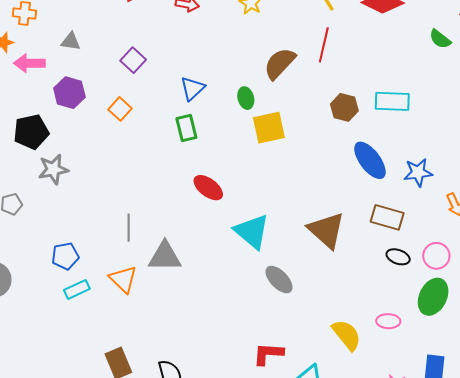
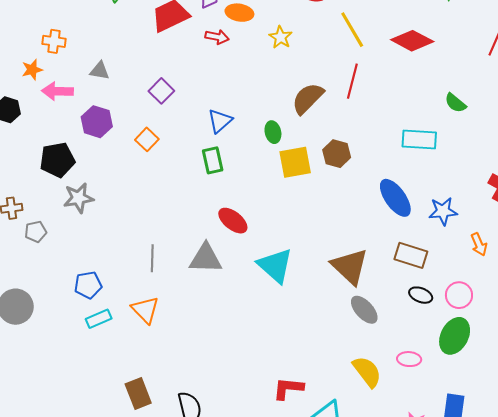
green semicircle: (440, 39) -> (455, 103), moved
brown hexagon: (344, 107) -> (337, 154), moved
gray triangle: (165, 256) -> (206, 258), moved
gray ellipse: (279, 280) -> (364, 310), moved

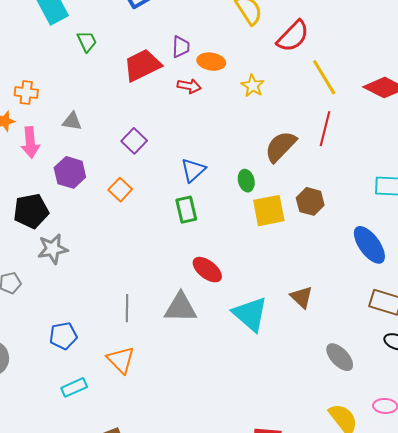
pink arrow: (57, 91) -> (30, 142), turned -96
brown triangle: (350, 266) -> (302, 297), moved, size x0.6
cyan rectangle: (99, 319) -> (74, 387), moved

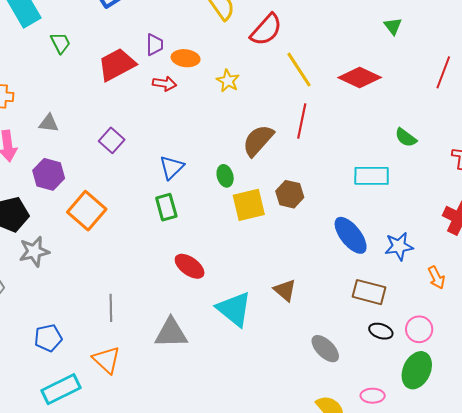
orange square: (120, 190) -> (87, 211), moved, size x1.6
gray triangle: (180, 308) -> (171, 333), moved
cyan rectangle: (74, 387) -> (61, 389), size x1.5

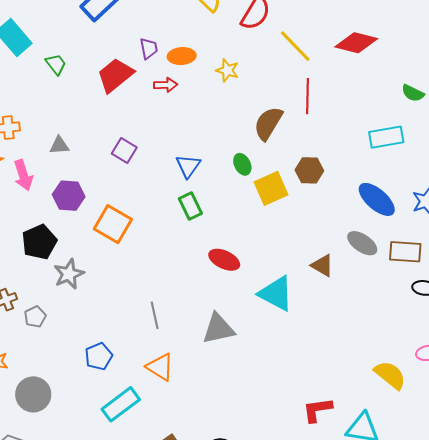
gray ellipse: (325, 349) -> (362, 243), moved

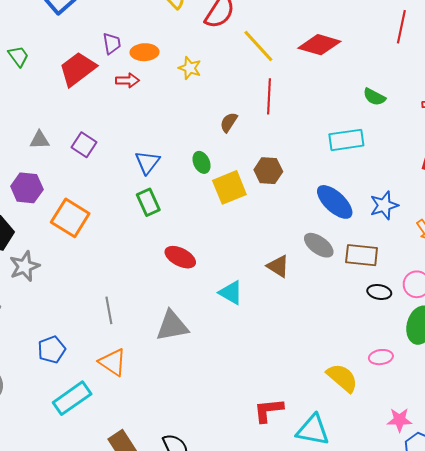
brown semicircle: (268, 123) -> (229, 122), size x0.6
gray triangle: (59, 145) -> (40, 140), moved
cyan triangle: (276, 293) -> (231, 293), size x0.7

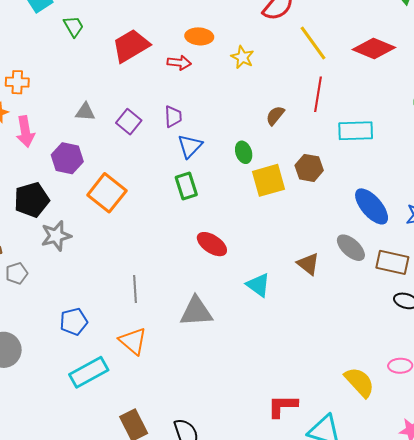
purple trapezoid: (112, 43) -> (173, 116), moved
cyan rectangle: (346, 140) -> (356, 131), moved

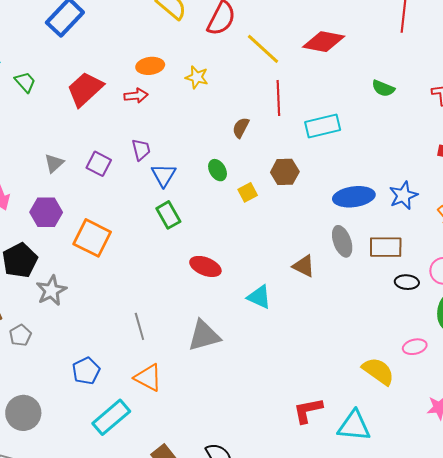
gray triangle: (85, 112) -> (54, 163), turned -35
yellow square: (269, 180) -> (248, 192), size x0.6
blue ellipse: (372, 206) -> (354, 197), turned -45
gray ellipse: (351, 248) -> (342, 241), turned 40

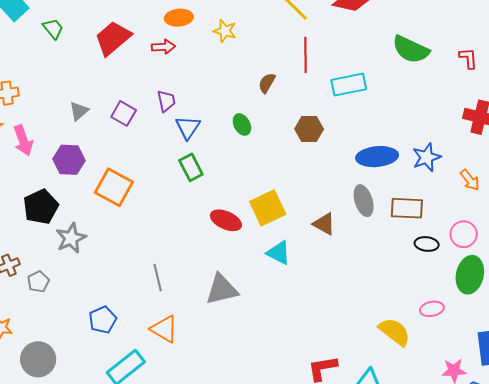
green semicircle: (383, 88) -> (411, 49), size x1.6
yellow square: (248, 192) -> (268, 208), moved, size x1.8

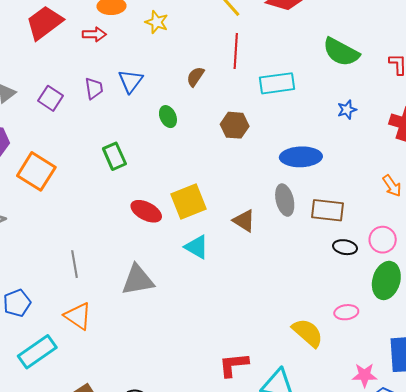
blue triangle: (188, 127) -> (131, 81), moved
blue star: (427, 157) -> (347, 110), moved, size x0.7

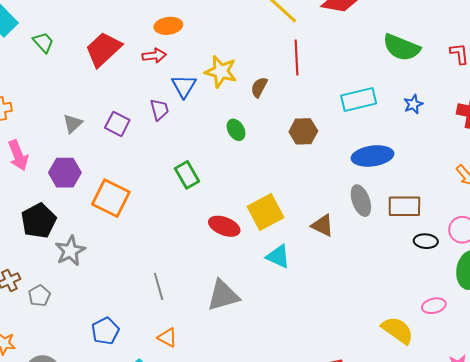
yellow star: (157, 22) -> (221, 72), moved, size x1.4
blue triangle: (131, 81) -> (184, 86), moved
cyan rectangle: (277, 83) -> (359, 99), moved
orange triangle: (78, 316) -> (167, 338), size x0.7

